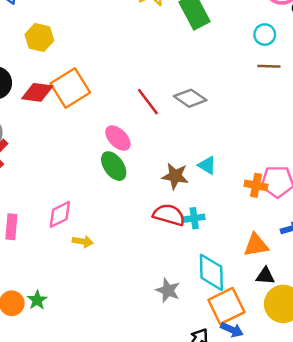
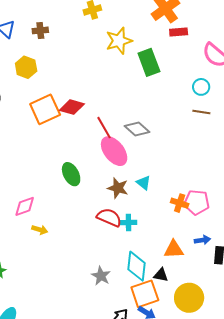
red diamond: (37, 92) -> (72, 107), moved
pink ellipse: (118, 138) -> (114, 151), moved, size x1.4
black triangle: (265, 276) -> (161, 275), moved

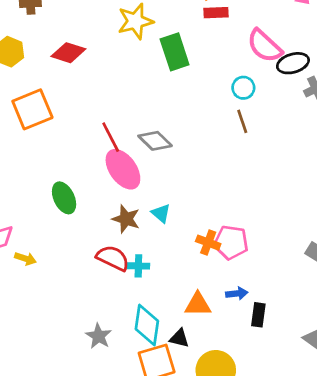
red diamond: (72, 107) -> (68, 53), moved
brown line: (201, 112) -> (242, 121), turned 60
yellow arrow: (40, 230) -> (25, 259), moved

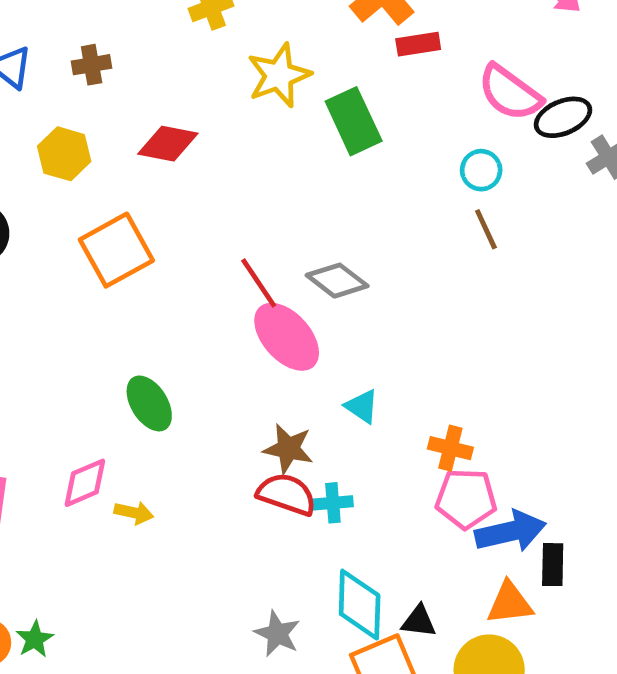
green ellipse: (64, 198) -> (149, 403), moved
brown star: (126, 219) -> (288, 449), moved
pink pentagon: (231, 242) -> (466, 499), moved
blue arrow: (237, 293) -> (511, 531), size x1.8
orange triangle: (198, 304) -> (510, 603), moved

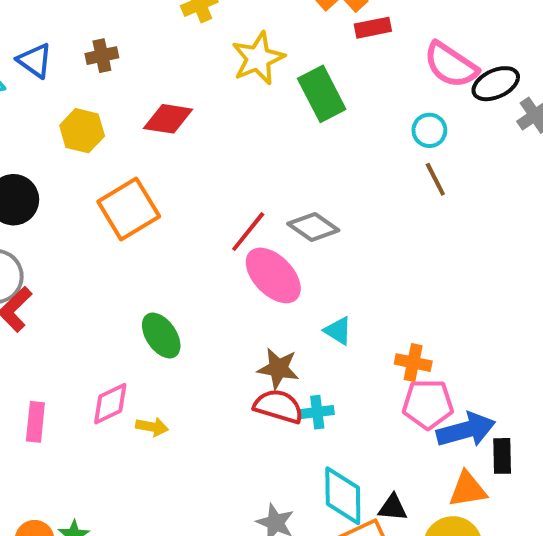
red line: (259, 283) -> (248, 232), turned 75

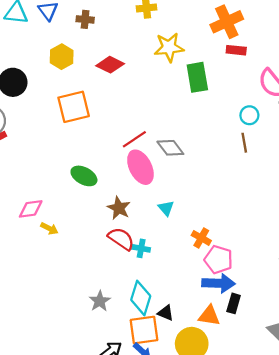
green ellipse: (161, 335) -> (84, 176), moved, turned -45
brown star: (278, 368) -> (119, 208), moved
pink pentagon: (428, 404) -> (218, 260), moved

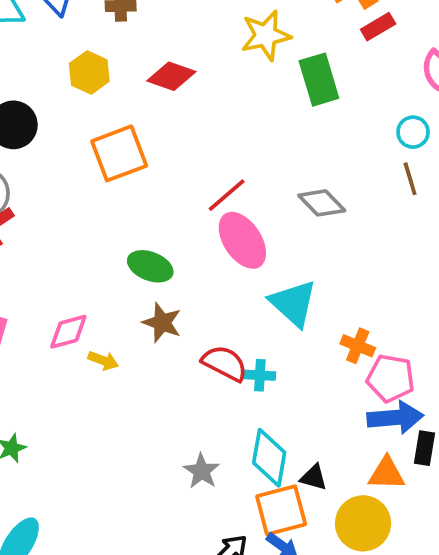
red rectangle: (236, 50) -> (378, 27), turned -30
gray diamond: (170, 148) -> (322, 203), moved
brown star: (119, 208) -> (162, 323), moved
cyan triangle: (166, 208) -> (293, 303), size x1.8

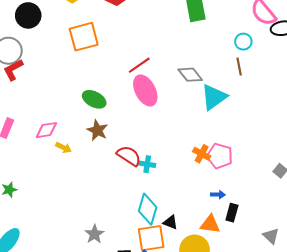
cyan triangle: (293, 303) -> (214, 97), moved, turned 36
pink pentagon: (391, 378) -> (220, 156), moved
blue arrow: (395, 418) -> (218, 195), size x0.5
gray star: (202, 471) -> (94, 234), moved

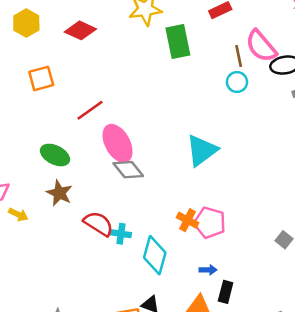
orange square: (84, 37) -> (41, 78), size x0.7
red line: (139, 65) -> (90, 110), moved
brown line: (239, 67) -> (239, 56), moved
gray diamond: (190, 75) -> (128, 170), moved
cyan diamond: (148, 209) -> (155, 255), moved

